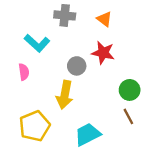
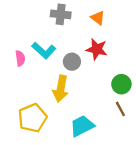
cyan L-shape: (37, 43) -> (44, 50), moved
pink semicircle: (24, 72) -> (20, 58), moved

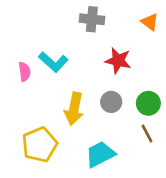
gray cross: (61, 14) -> (92, 19), moved
orange triangle: (98, 18) -> (150, 22), moved
gray circle: (72, 62) -> (111, 102), moved

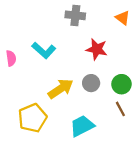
pink semicircle: (24, 72) -> (11, 58), moved
yellow arrow: (74, 109) -> (61, 89), turned -135

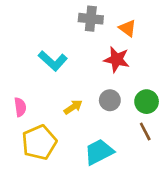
orange triangle: (123, 18) -> (128, 28), moved
pink semicircle: (11, 58) -> (20, 107), moved
yellow arrow: (61, 89) -> (73, 107), size x0.6

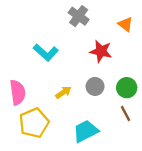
gray cross: (91, 19) -> (79, 16), turned 30
orange triangle: (128, 28) -> (126, 24), moved
pink semicircle: (20, 107) -> (18, 92), size x1.5

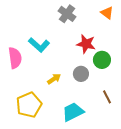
orange triangle: (126, 24) -> (107, 13), moved
green circle: (127, 88) -> (102, 60), moved
pink semicircle: (18, 92) -> (15, 58), moved

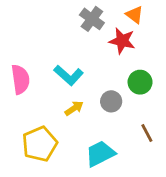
orange triangle: (107, 13) -> (135, 15), moved
red star: (86, 44) -> (122, 41), moved
cyan L-shape: (39, 45) -> (69, 75), moved

